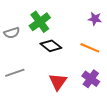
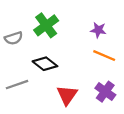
purple star: (95, 19) -> (98, 30), moved
black diamond: (51, 46) -> (45, 64), moved

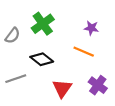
gray semicircle: (14, 38) -> (13, 36), turned -35
orange line: (104, 56) -> (84, 52), moved

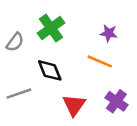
black diamond: (42, 59) -> (50, 70), turned 30

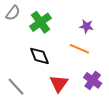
gray semicircle: (15, 42) -> (13, 13), moved
gray line: (19, 94) -> (16, 87), moved, turned 66

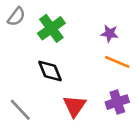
orange line: (79, 49) -> (117, 62), moved
purple cross: (93, 80) -> (117, 102), turned 36

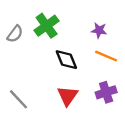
gray semicircle: (16, 17) -> (15, 34), moved
black diamond: (50, 71) -> (66, 60), moved

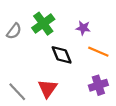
purple star: (99, 30) -> (83, 28), moved
red triangle: (68, 96) -> (48, 88), moved

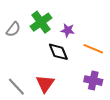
purple star: (83, 28) -> (68, 30), moved
purple cross: (98, 85) -> (93, 81), turned 30

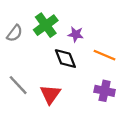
gray line: (16, 87) -> (18, 85), moved

